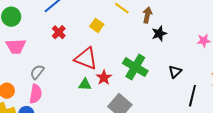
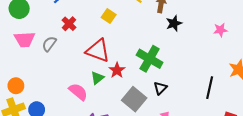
gray semicircle: (37, 72) -> (49, 44), moved
black triangle: (175, 72) -> (160, 88), moved
green triangle: (85, 84) -> (97, 78), turned -40
pink semicircle: (36, 94) -> (78, 92), moved, turned -60

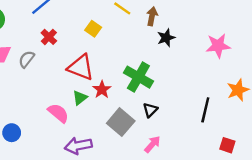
pink star: (220, 30) -> (218, 46), size x1.5

